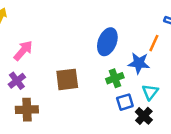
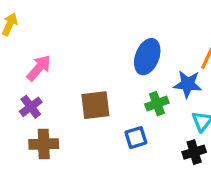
blue square: (125, 102) -> (136, 138), moved
black cross: (144, 116) -> (194, 152), turned 30

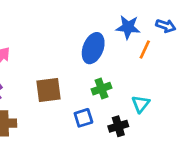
blue star: (188, 84) -> (128, 27), moved
black cross: (194, 152) -> (118, 126), moved

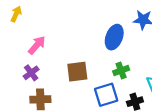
blue square: (83, 118) -> (106, 95), size x1.5

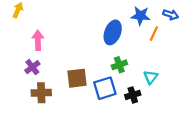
pink arrow: (37, 45) -> (38, 40), turned -42
brown square: (77, 72) -> (77, 78), moved

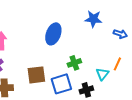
blue arrow: (171, 15) -> (120, 34), moved
blue ellipse: (113, 32) -> (53, 34), moved
orange line: (154, 34) -> (117, 64), moved

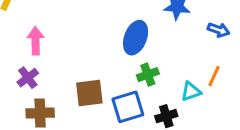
blue ellipse: (53, 34) -> (136, 38), moved
cyan triangle: (102, 74) -> (191, 91), turned 32

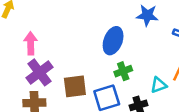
purple cross: (28, 78) -> (39, 72), moved, size x1.5

